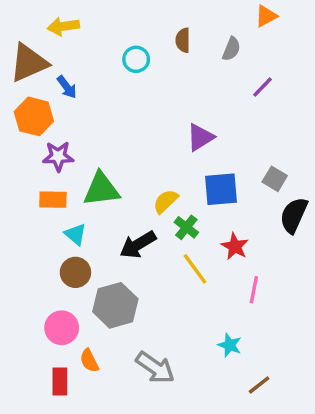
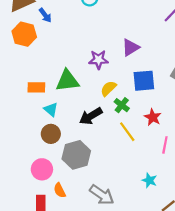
purple star: (58, 156) -> (98, 60), moved

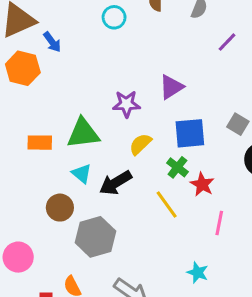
green cross: (122, 105) -> (177, 167), moved
cyan triangle: (51, 109) -> (82, 174), moved
pink circle: (42, 169) -> (18, 257), moved

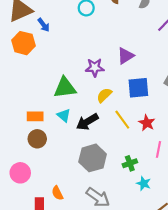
orange rectangle: (40, 143) -> (35, 116), moved
green cross: (177, 167) -> (130, 163), moved, turned 32
yellow line: (167, 204) -> (122, 120), moved
brown circle: (60, 208) -> (37, 139), moved
gray hexagon: (95, 237) -> (93, 158), moved

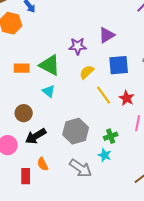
green triangle: (65, 88) -> (50, 65), turned 35
orange rectangle: (35, 116) -> (22, 68), moved
black arrow: (87, 122) -> (36, 136), moved
cyan star: (144, 183) -> (105, 155), moved

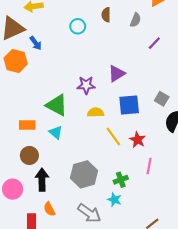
orange rectangle: (22, 68) -> (27, 125), moved
yellow semicircle: (87, 72) -> (96, 112), turned 42
black arrow: (36, 136) -> (42, 180), turned 120

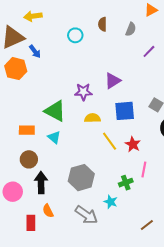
green cross: (121, 180) -> (126, 183), moved

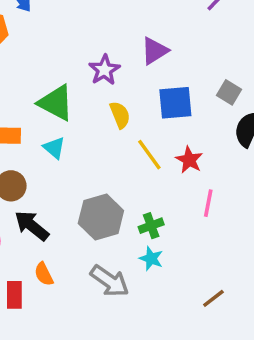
purple star: (83, 92) -> (104, 70), turned -30
yellow semicircle: (92, 118) -> (120, 115), turned 70
black arrow: (41, 183) -> (32, 226), turned -50
green cross: (126, 183) -> (151, 226), moved

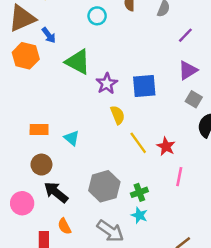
purple triangle: (155, 51) -> (188, 70), moved
green triangle: (56, 103) -> (78, 62), moved
blue square: (175, 103) -> (144, 86), moved

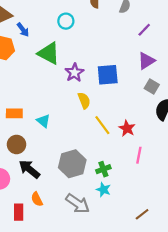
cyan circle: (97, 16) -> (66, 21), moved

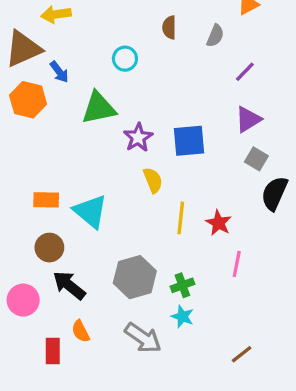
green triangle: (49, 53) -> (99, 108), turned -40
cyan triangle: (43, 121) -> (90, 211), size x1.6
yellow line: (102, 125) -> (181, 218), turned 42

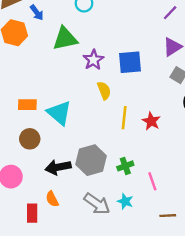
pink line: (237, 264) -> (152, 181), moved, turned -30
black arrow: (69, 285) -> (58, 167), moved, turned -50
cyan star: (182, 316) -> (125, 201), moved
brown line: (242, 354) -> (168, 216), turned 35

